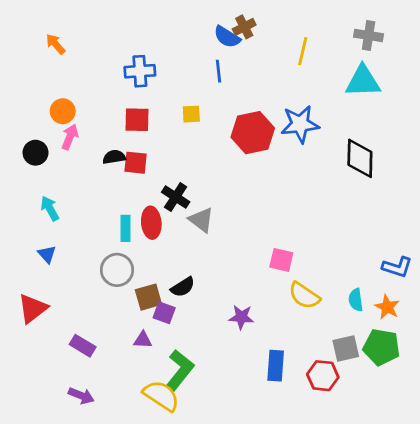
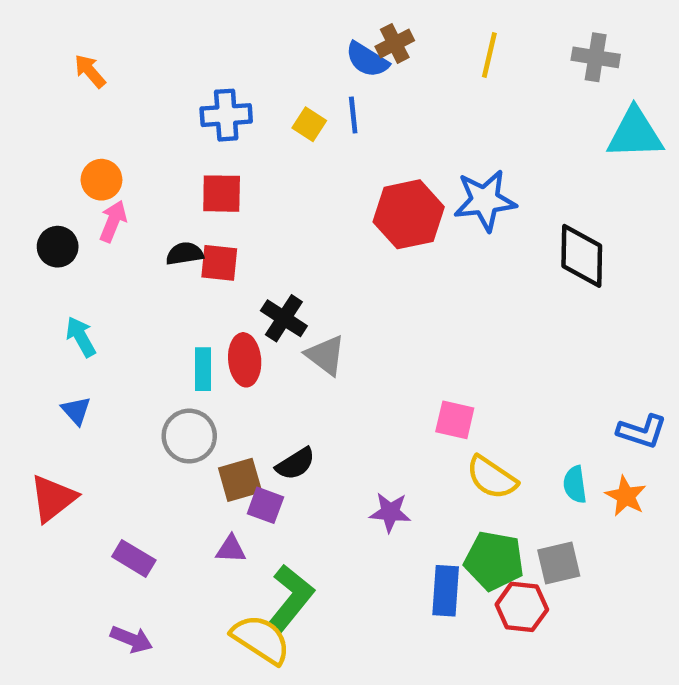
yellow line: (303, 51) -> (489, 55), moved
cyan triangle: (363, 81) -> (635, 134), moved
yellow square: (191, 114) -> (309, 124), moved, turned 36
green pentagon: (381, 347) -> (494, 561), moved

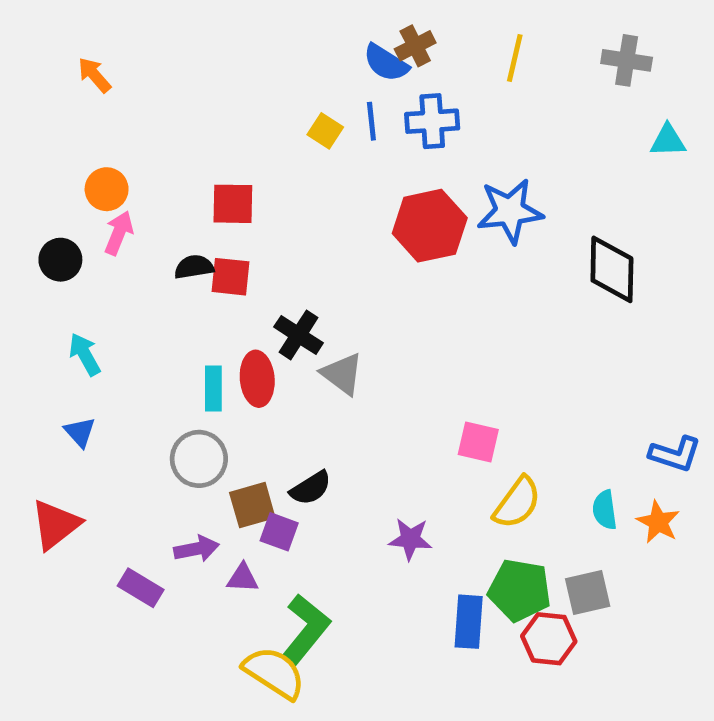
blue cross: (226, 115) -> (432, 121), moved
cyan triangle: (635, 134) -> (668, 141), size x0.6
yellow semicircle: (492, 478) -> (517, 503), turned -88
purple arrow: (132, 639) -> (196, 549), moved, turned -33

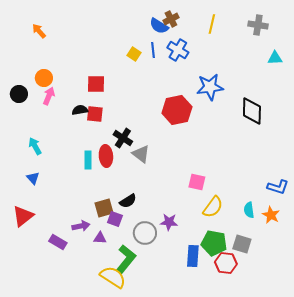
blue cross: (432, 121) -> (178, 50), turned 35
red hexagon: (430, 226) -> (177, 110), moved
black circle: (60, 260) -> (19, 94), moved
gray circle: (199, 459) -> (145, 233), moved
gray square: (588, 593) -> (242, 244), turned 30

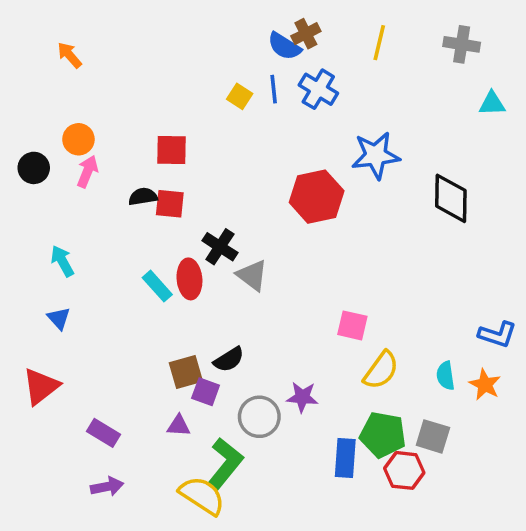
cyan rectangle: (88, 160) -> (157, 286), turned -42
purple arrow: (81, 226) -> (107, 487), moved

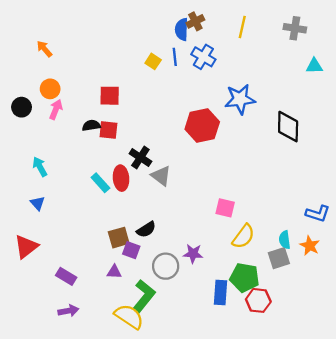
blue semicircle: (284, 46) -> (182, 29), turned 60
orange arrow: (70, 55) -> (44, 49), moved
gray square: (433, 436) -> (279, 258), moved, turned -35

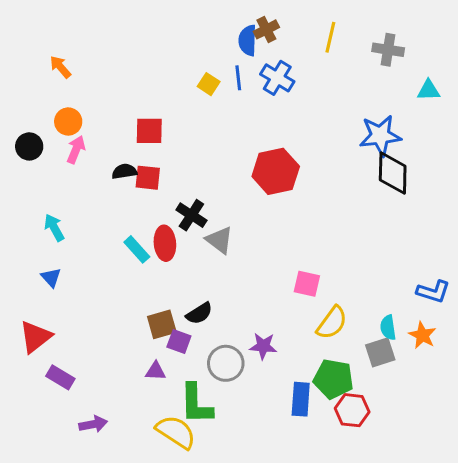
gray cross: (295, 28) -> (388, 50), moved
blue star: (240, 99) -> (380, 136), moved
purple rectangle: (66, 276) -> (60, 377), moved
green L-shape: (144, 296) -> (196, 404), turned 140

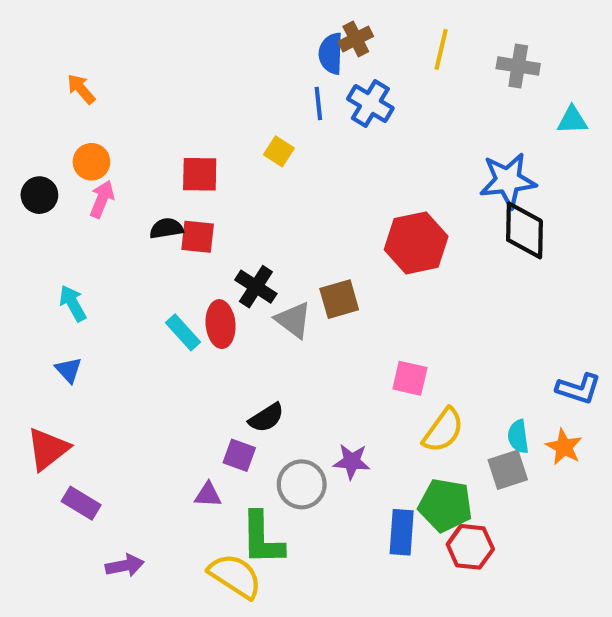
yellow square: (209, 84) -> (279, 151), moved
red hexagon: (276, 171) -> (416, 243), moved
brown square: (162, 324) -> (339, 299), moved

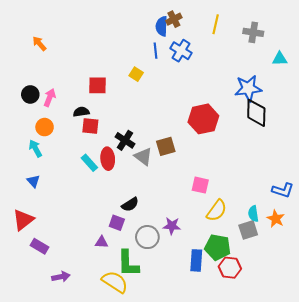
orange circle: (91, 162) -> (45, 127), moved
black circle: (39, 195) -> (30, 94), moved
red square: (198, 237) -> (90, 126), moved

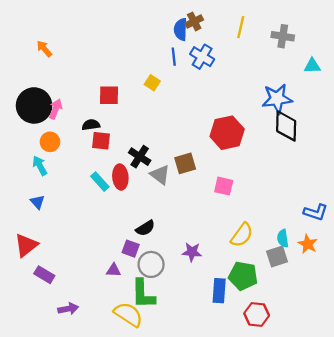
black circle: (30, 94) -> (34, 105), size x1.8
pink square: (200, 185) -> (224, 186), moved
gray circle: (147, 237) -> (151, 264), moved
red hexagon: (230, 268) -> (257, 314), moved

